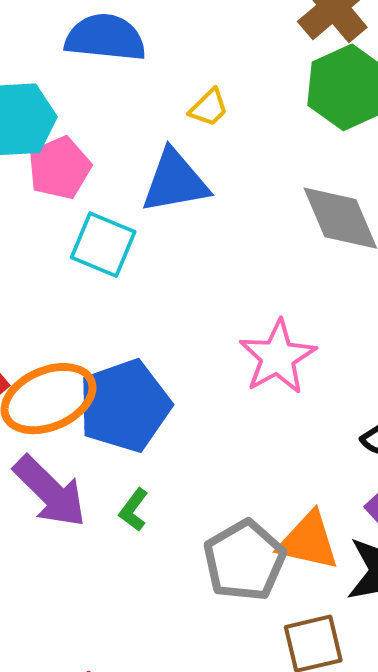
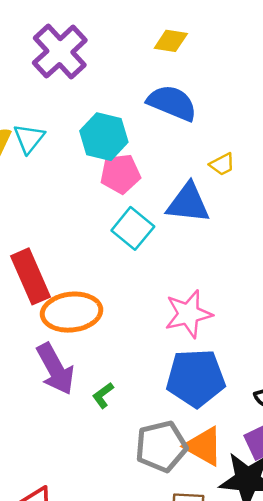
pink star: (278, 357) -> (188, 314), moved
blue pentagon: (125, 406) -> (196, 378), moved

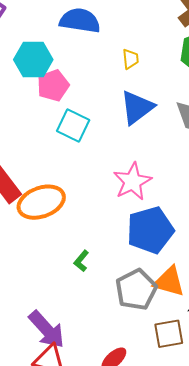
yellow trapezoid: (222, 164) -> (130, 59), turned -55
blue triangle: (188, 203) -> (137, 107), moved, turned -30
purple arrow: (55, 369) -> (47, 329), moved

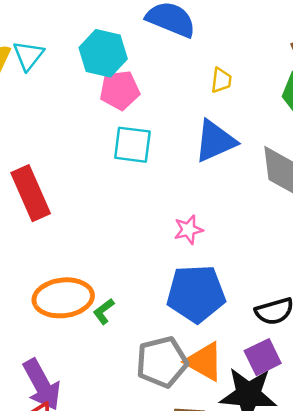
cyan square: (73, 126) -> (132, 145), turned -32
pink star: (132, 182) -> (188, 230), size x0.6
orange ellipse: (41, 202) -> (63, 298), moved

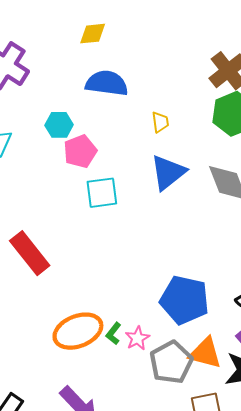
cyan hexagon: (103, 53) -> (59, 125), size x0.7
pink star: (188, 230) -> (137, 338), moved
blue pentagon: (196, 294) -> (184, 300), turned 30

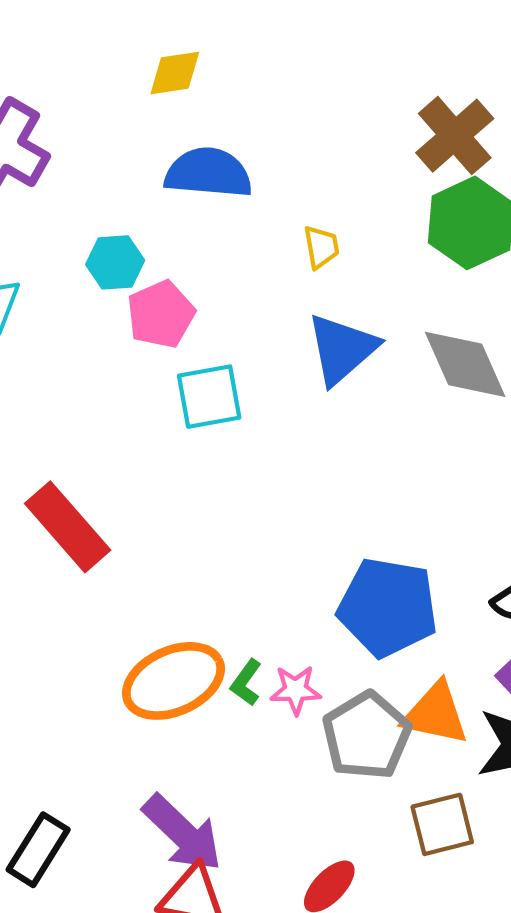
pink star: (137, 338) -> (296, 690), turned 30

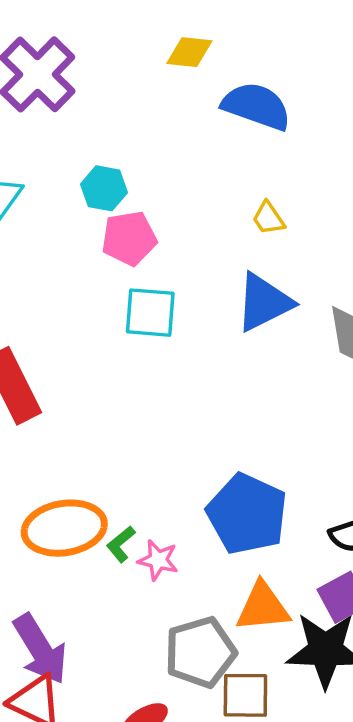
blue semicircle: (208, 173) -> (256, 106), moved
yellow trapezoid: (321, 247) -> (269, 218), turned 141
orange triangle: (435, 714) -> (263, 607), turned -32
gray pentagon: (367, 736) -> (200, 652), moved

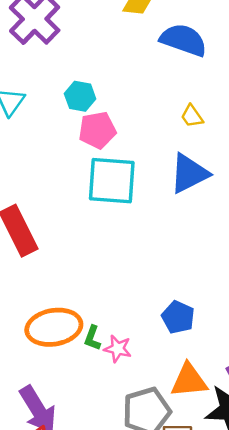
cyan square: (150, 313) -> (112, 181), size x1.4
blue pentagon: (247, 514) -> (178, 317), size x0.6
green L-shape: (121, 544) -> (92, 338), turned -30

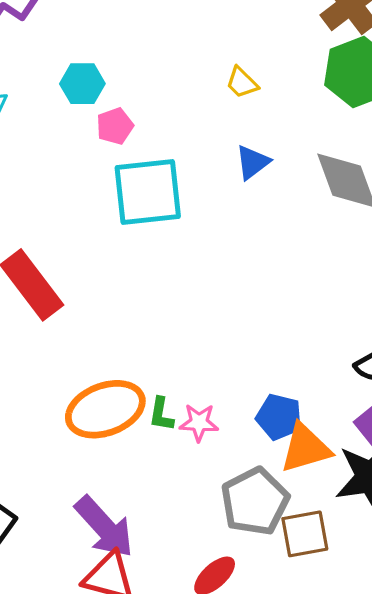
pink pentagon: (97, 130) -> (115, 126), size x0.7
blue triangle: (189, 173) -> (253, 162), size x0.6
blue pentagon: (178, 317) -> (279, 417), moved

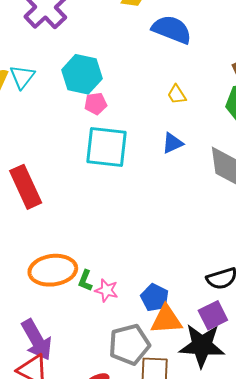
cyan hexagon: (82, 84) -> (82, 74), size x1.5

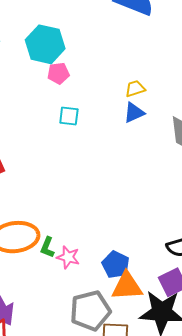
yellow trapezoid: (177, 95) -> (135, 89), moved, turned 105
cyan square: (106, 147) -> (69, 116), size x0.5

